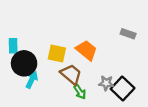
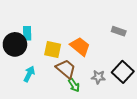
cyan rectangle: (13, 46) -> (27, 33), moved
black circle: (24, 63) -> (15, 44), moved
black square: (123, 89) -> (123, 72), moved

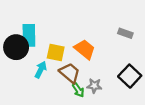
cyan rectangle: (27, 33) -> (29, 35), size x1.5
cyan arrow: (29, 74) -> (41, 70), moved
gray star: (98, 77) -> (94, 86), moved

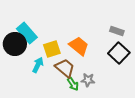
cyan rectangle: (29, 35) -> (27, 33), turned -40
yellow square: (56, 52) -> (52, 49), turned -30
black square: (130, 76) -> (119, 53), moved

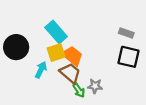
cyan rectangle: (27, 33) -> (56, 32), moved
orange trapezoid: (79, 46) -> (72, 56), moved
black square: (119, 53) -> (129, 57), turned -30

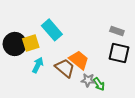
yellow square: (56, 52) -> (31, 43), moved
orange trapezoid: (72, 56) -> (79, 60), moved
green arrow: (79, 90) -> (99, 84), moved

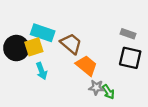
cyan rectangle: (52, 30) -> (43, 33), moved, turned -30
cyan arrow: (38, 65) -> (42, 71), turned 133
brown trapezoid: (65, 68) -> (71, 44), moved

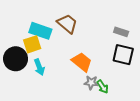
brown trapezoid: (71, 44) -> (67, 24), moved
black circle: (16, 48) -> (16, 59), moved

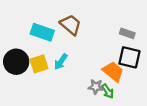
yellow square: (32, 44) -> (39, 64), moved
orange trapezoid: (82, 62) -> (113, 72), moved
cyan arrow: (39, 67) -> (61, 62), moved, turned 56

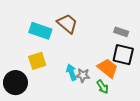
black circle: (16, 62) -> (15, 83), moved
cyan arrow: (61, 62) -> (71, 72), moved, turned 126
gray star: (96, 87) -> (83, 75), moved

